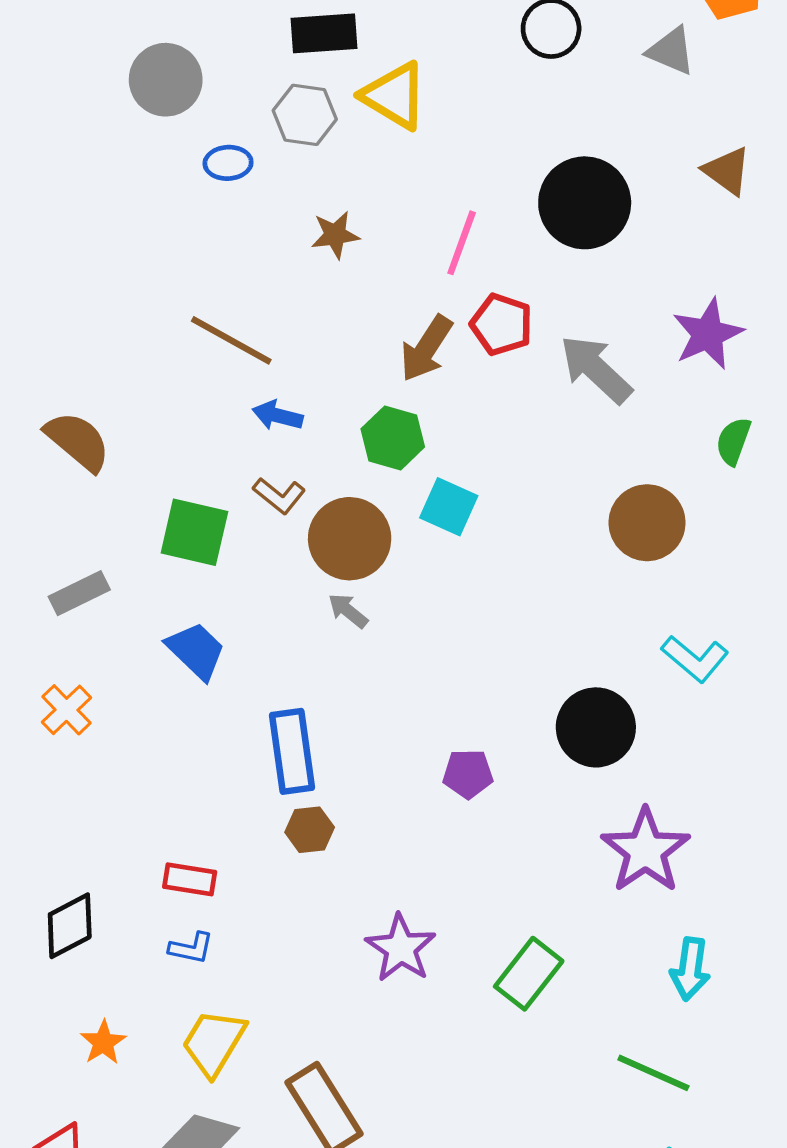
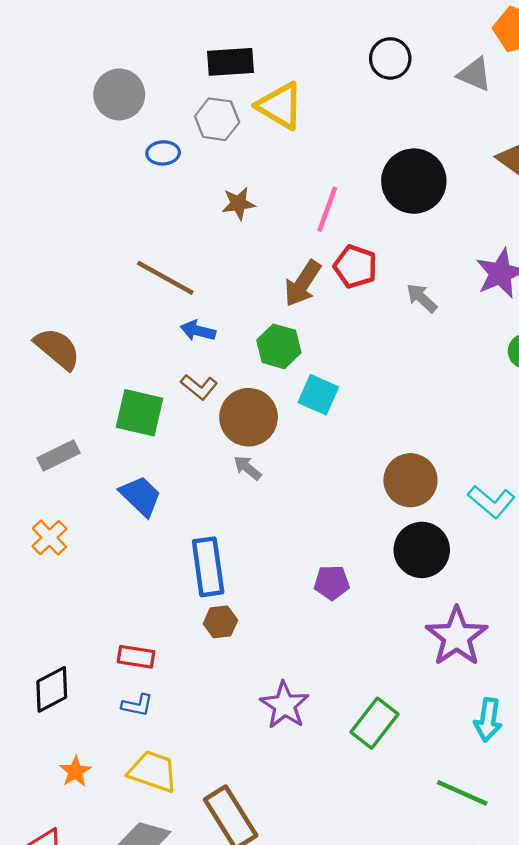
gray arrow: (596, 369) -> (422, 298), size x0.6
brown circle: (647, 523) -> (410, 480), moved
yellow trapezoid: (214, 1042) -> (153, 771), turned 78

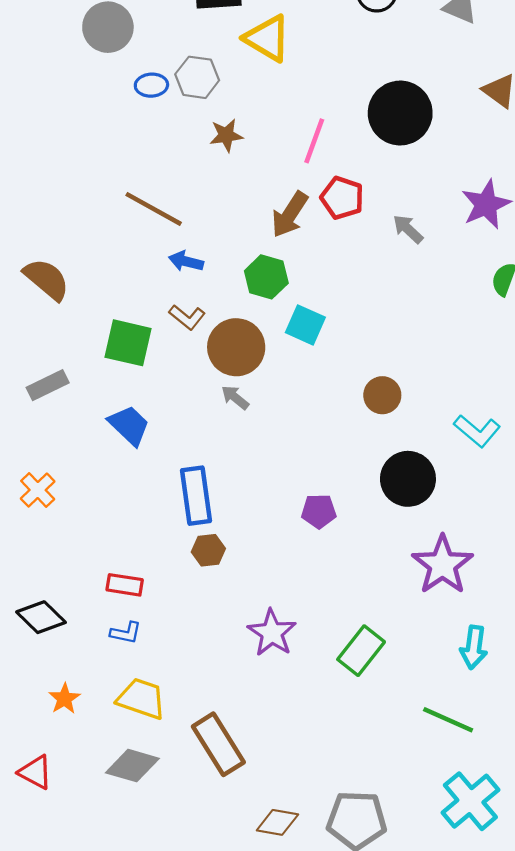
gray hexagon: (217, 119) -> (197, 77), moved
brown circle: (410, 480) -> (382, 395), moved, size x0.7
orange cross: (49, 538) -> (38, 490), moved
black diamond: (52, 689) -> (41, 617), turned 72

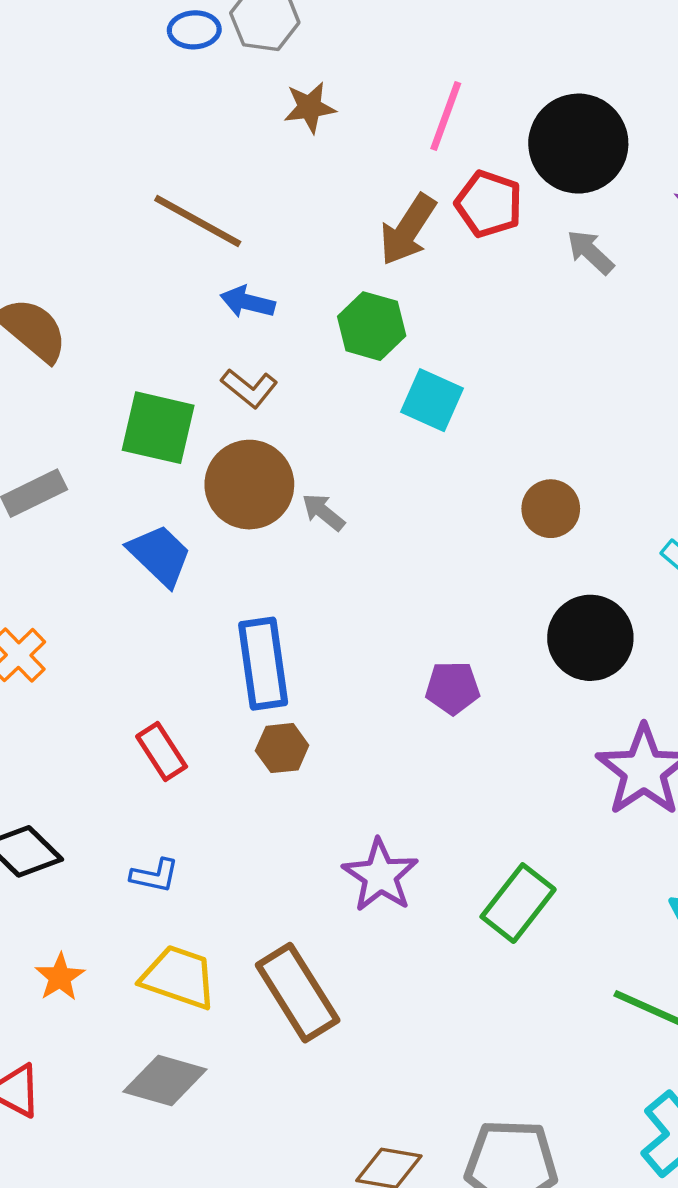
black circle: (400, 113) -> (578, 144), moved
brown circle: (236, 347) -> (249, 485), moved
red rectangle: (125, 585) -> (162, 752), moved, turned 48
brown rectangle: (218, 744) -> (298, 993), moved

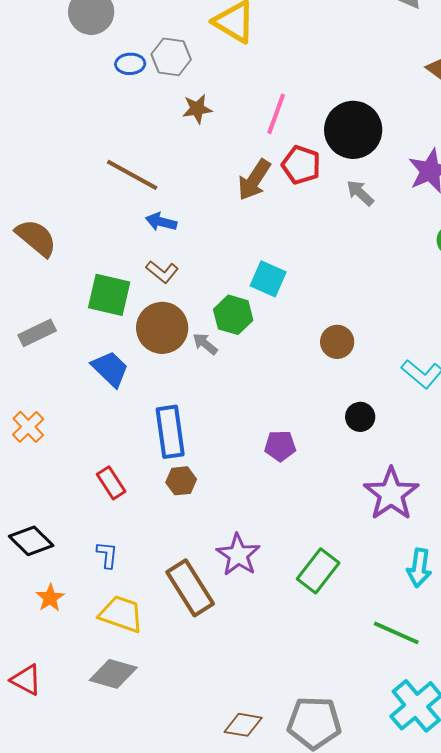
green hexagon: (372, 326) -> (233, 315), moved
black circle: (590, 638) -> (360, 417), size x0.6
blue L-shape: (155, 876) -> (107, 555), turned -96
orange star: (60, 977) -> (50, 598), moved
brown rectangle: (298, 993) -> (190, 588), moved

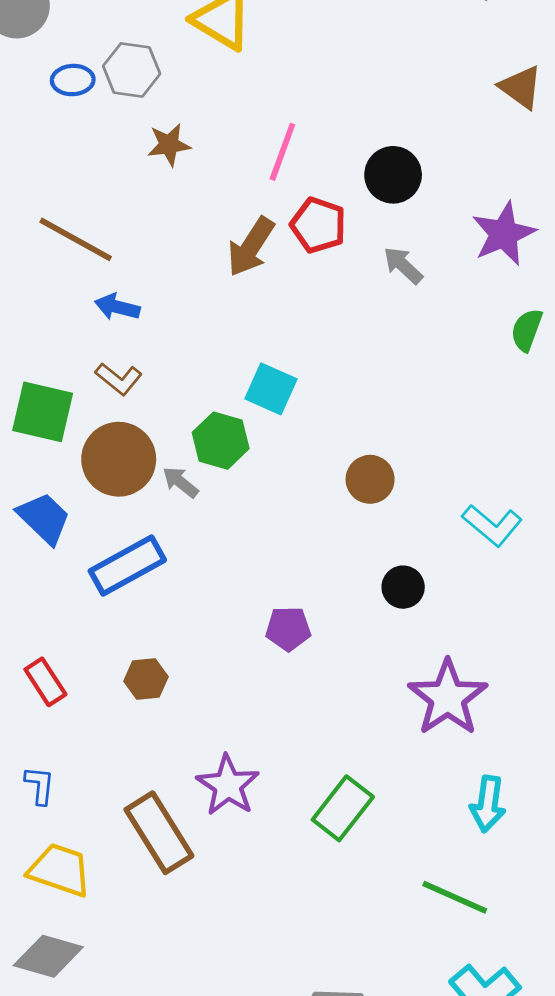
black circle: (353, 130) -> (393, 175), size x0.7
blue rectangle: (170, 432) -> (127, 566), moved, turned 69

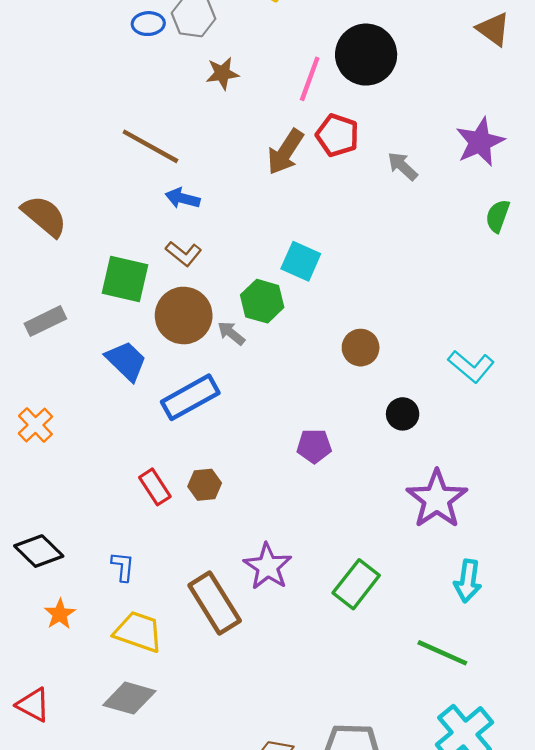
black circle: (393, 175) -> (366, 55), moved, size x1.4
brown circle: (370, 479) -> (361, 348), moved
red rectangle: (45, 682) -> (155, 487), moved

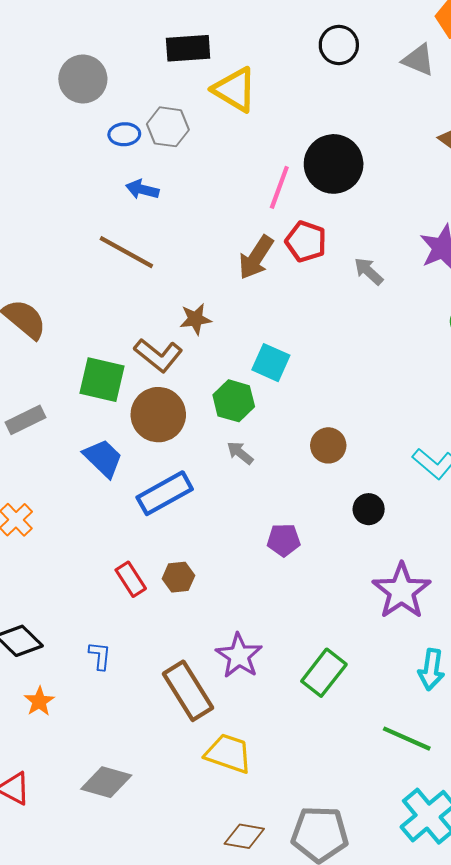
brown star: (222, 73) -> (195, 319), moved
blue arrow: (183, 198) -> (142, 189), moved
brown L-shape: (184, 254) -> (158, 355), size x1.4
gray arrow: (231, 333) -> (240, 453), moved
yellow trapezoid: (138, 632) -> (228, 753), moved

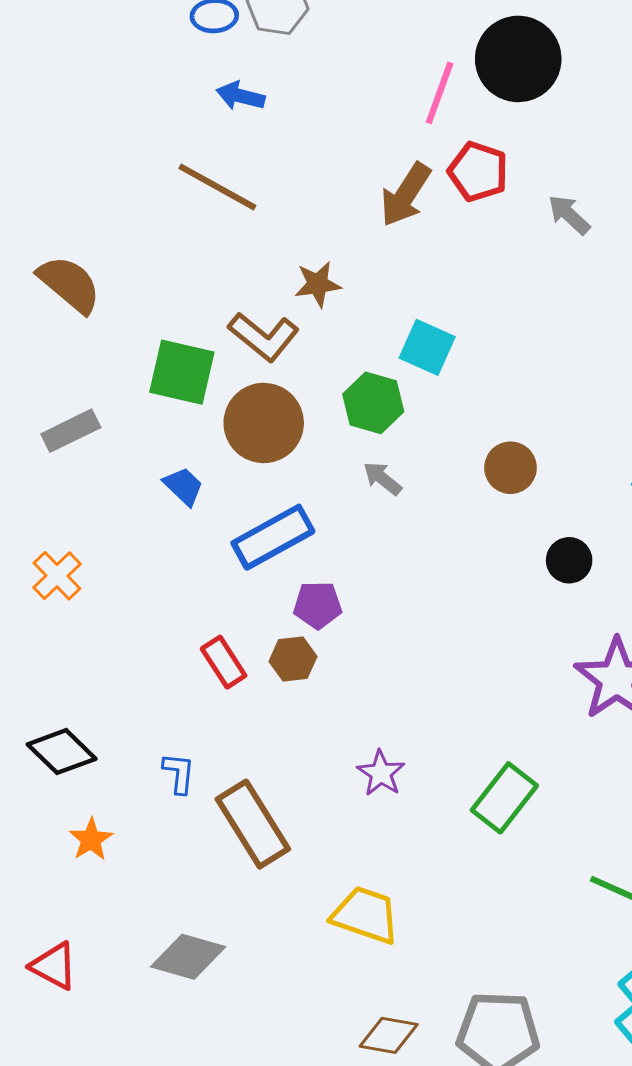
blue trapezoid: (103, 458) -> (183, 486), size x0.7
purple pentagon: (284, 540) -> (318, 605), moved
purple star: (239, 656) -> (381, 773), size x0.7
brown rectangle: (188, 691) -> (253, 824), moved

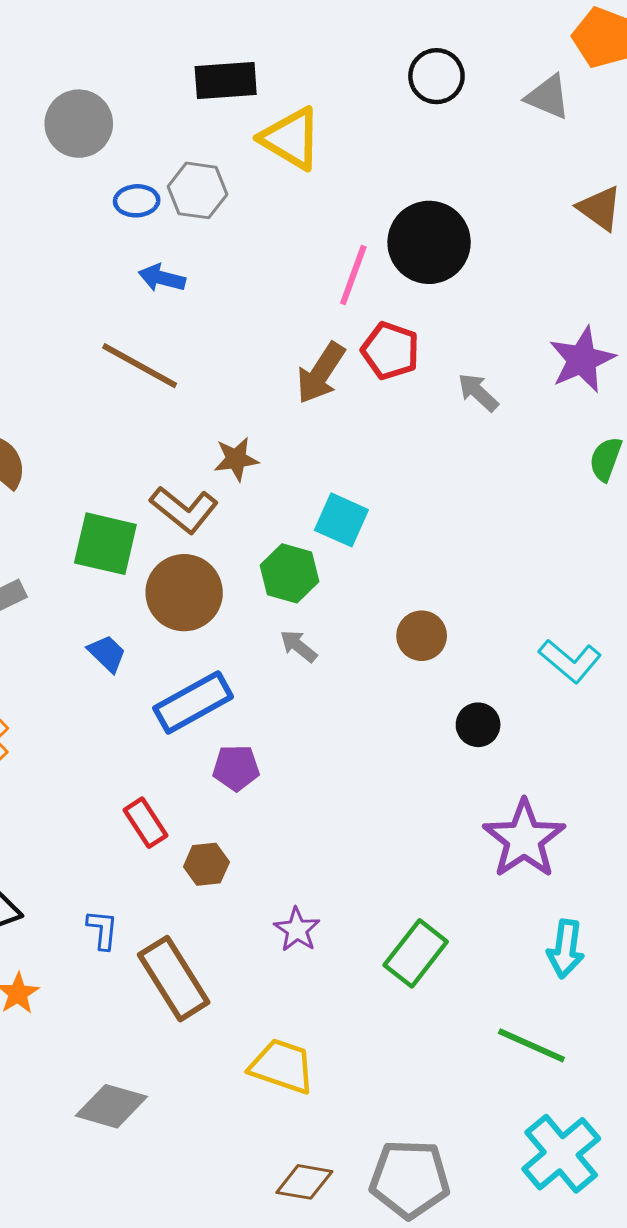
brown hexagon: (293, 659) -> (206, 864), moved

